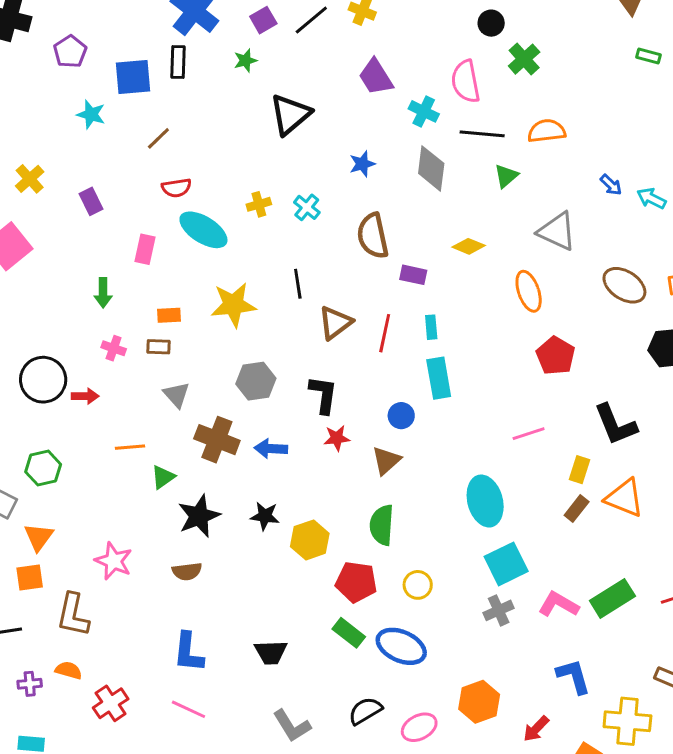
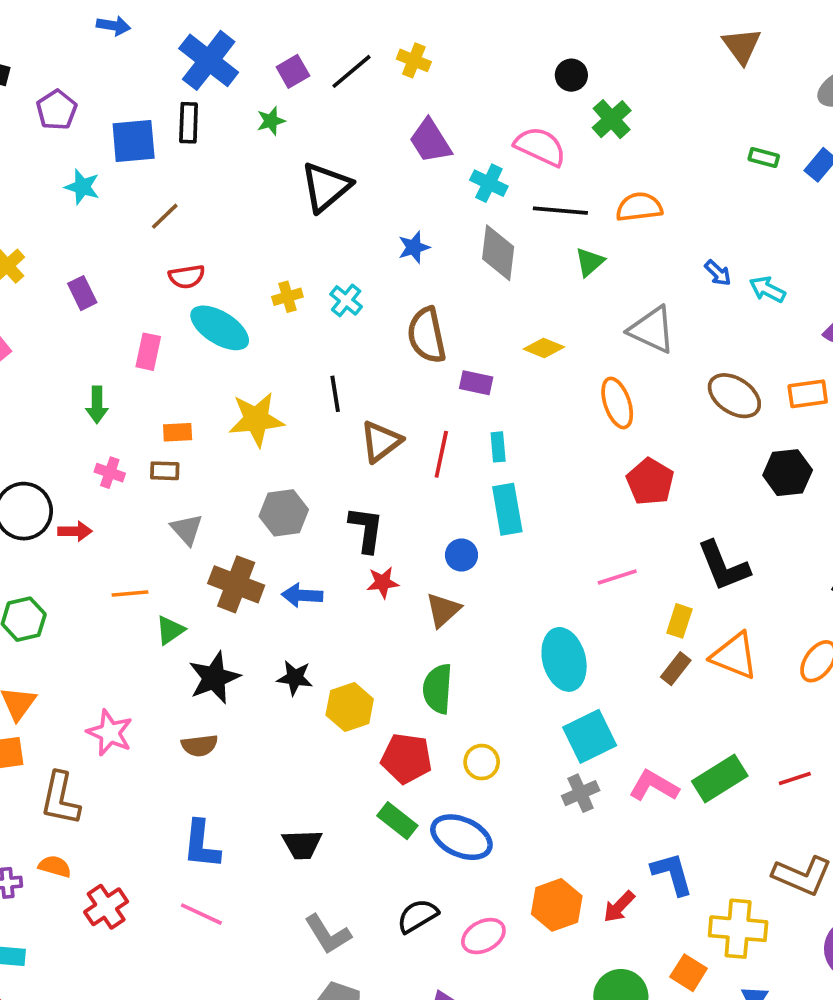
green rectangle: (648, 56) -> (764, 158), moved
pink semicircle: (466, 81) -> (540, 147), turned 126
red arrow: (536, 729) -> (619, 907), moved

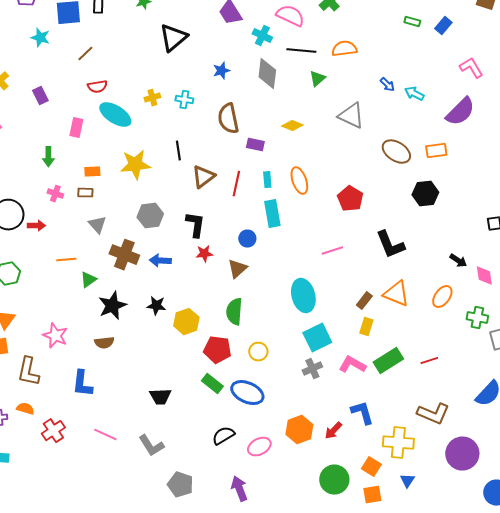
cyan cross: (346, 300) -> (184, 100), turned -30
orange ellipse: (617, 403) -> (299, 181), moved
yellow rectangle: (679, 621) -> (366, 327), moved
blue L-shape: (201, 844) -> (82, 384), moved
gray L-shape: (328, 934) -> (151, 446), moved

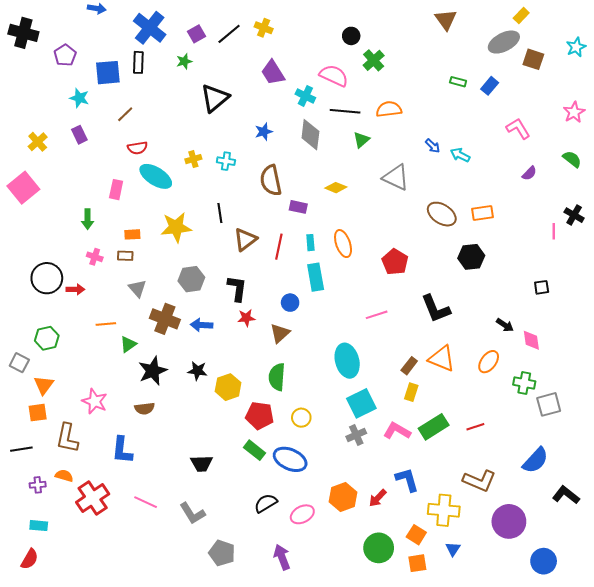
purple rectangle: (40, 96) -> (79, 135), moved
purple semicircle: (460, 112) -> (529, 173), moved, size x0.5
red cross: (53, 431) -> (93, 498), size x1.4

